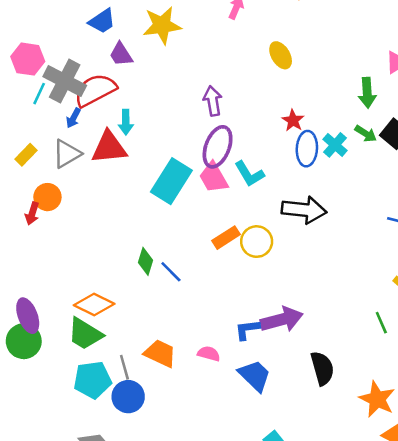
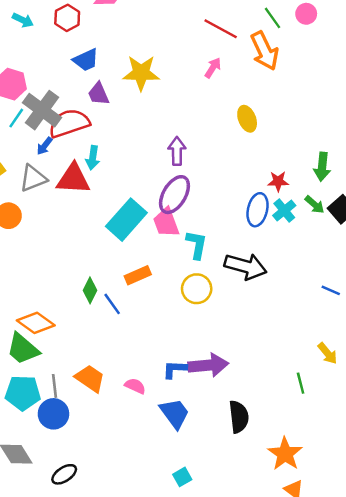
red star: (293, 120) -> (278, 181), moved, turned 30
cyan L-shape: (249, 174) -> (197, 245), moved, turned -148
orange rectangle: (226, 238) -> (138, 275), moved

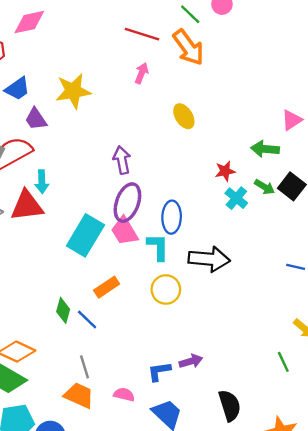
green arrow: (322, 167) -> (265, 149), turned 100
blue ellipse: (258, 210) -> (172, 217), moved
purple arrow: (208, 365) -> (191, 361), size x0.6
gray line: (54, 386) -> (84, 367), moved

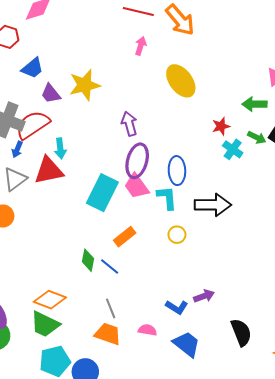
yellow star: (73, 91) -> (85, 85), moved
yellow ellipse: (184, 116) -> (181, 81), size x1.5
yellow circle: (166, 289) -> (177, 235), size x0.7
blue L-shape: (159, 371) -> (177, 307), turned -135

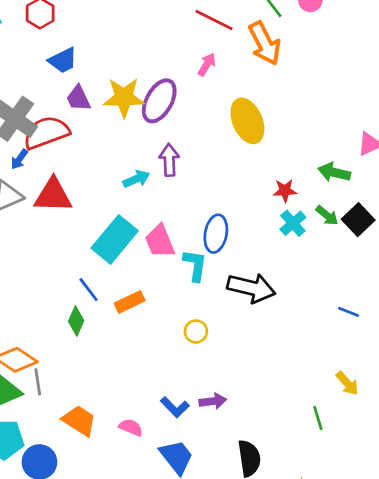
cyan arrow: (60, 148) -> (136, 179), moved, turned -120
purple ellipse: (137, 161) -> (159, 101), moved
yellow circle: (177, 235) -> (196, 331), moved
blue line: (110, 266) -> (89, 290), moved
gray line: (111, 308) -> (38, 382), moved

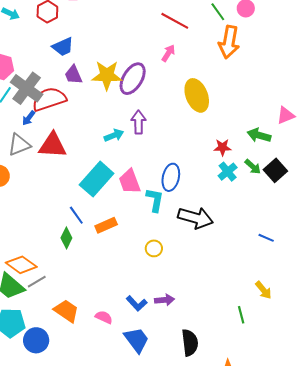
orange arrow: (265, 43) -> (229, 42), moved, turned 36
gray line: (38, 382) -> (37, 282), turned 66

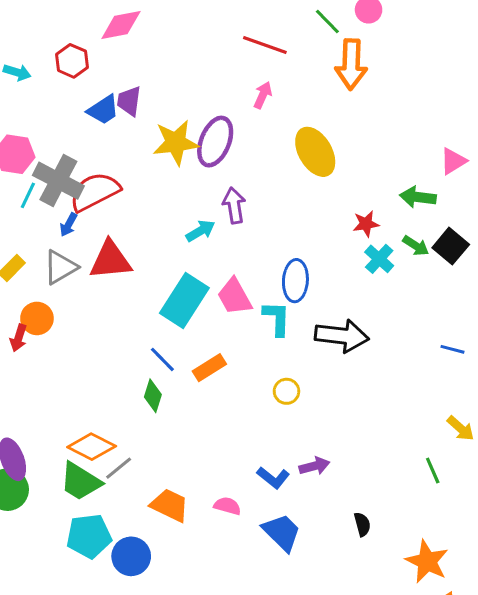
purple trapezoid: (73, 75) -> (129, 101), moved, turned 40
black semicircle: (190, 343) -> (362, 524), size x0.6

